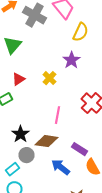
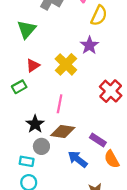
yellow cross: (50, 78) -> (66, 64), size x1.5
pink line: (58, 115) -> (60, 104), moved
cyan rectangle: (12, 169) -> (27, 161), turned 48

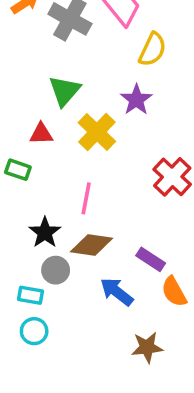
green triangle: (27, 29) -> (65, 91), moved
red triangle: (33, 66) -> (41, 134), turned 32
green rectangle: (19, 87) -> (18, 170), turned 48

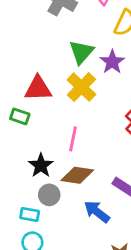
green triangle: (65, 91) -> (81, 52), moved
red triangle: (41, 134) -> (38, 88), size x1.5

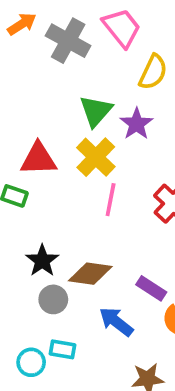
pink line: (73, 139) -> (111, 200), moved
cyan rectangle: (30, 214) -> (63, 349), moved

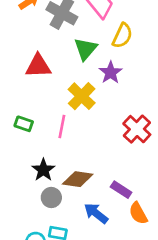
green triangle: (96, 111) -> (86, 49), moved
red triangle: (38, 159) -> (38, 66), moved
pink line: (111, 200) -> (62, 126), moved

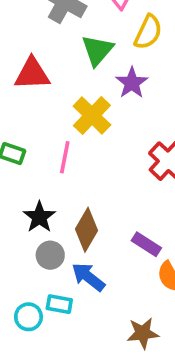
brown diamond: (78, 179) -> (87, 230), turned -68
blue arrow: (96, 213) -> (88, 277), moved

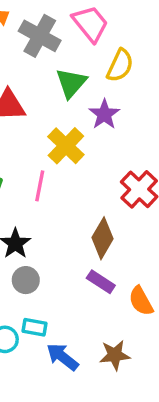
brown diamond: (87, 230) -> (103, 238), moved
purple rectangle: (146, 244) -> (101, 282), moved
blue arrow: (88, 277) -> (62, 357), moved

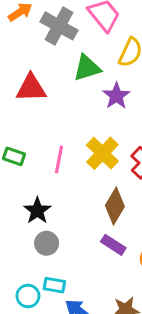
green triangle: (71, 83) -> (87, 68), turned 32
yellow cross: (66, 146) -> (102, 153), moved

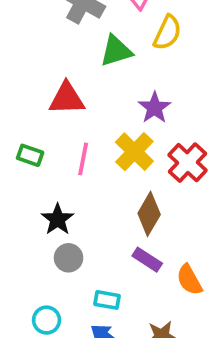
red triangle: (31, 88) -> (67, 99), moved
purple star: (116, 96) -> (155, 108), moved
cyan rectangle: (54, 285) -> (107, 300), moved

